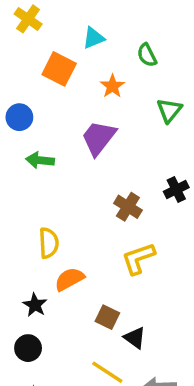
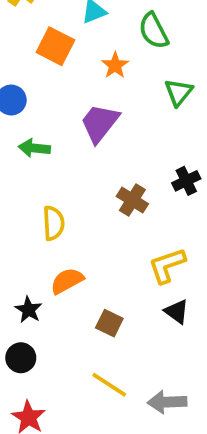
green semicircle: (147, 55) -> (154, 31), size x1.4
yellow semicircle: (49, 243) -> (54, 223), moved
yellow L-shape: (138, 258) -> (167, 265), moved
black triangle: (135, 338) -> (177, 312), moved

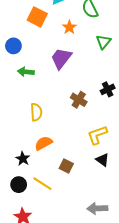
yellow line: (109, 385) -> (42, 184), moved

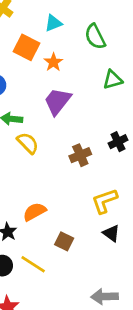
orange star: (69, 27) -> (53, 62), moved
green triangle: (104, 42) -> (113, 80), turned 35
brown cross: (79, 100) -> (80, 155), turned 35
yellow semicircle: (36, 112) -> (28, 143), moved, turned -42

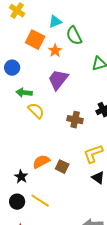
green semicircle: (95, 37) -> (74, 36), moved
brown cross: (80, 155) -> (75, 120), turned 35
brown square: (64, 241) -> (62, 167), moved

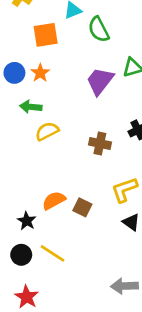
orange square: (35, 40) -> (46, 35), turned -36
orange star: (55, 51) -> (40, 73), moved
purple trapezoid: (58, 80) -> (100, 81), moved
yellow semicircle: (36, 111) -> (47, 131), turned -72

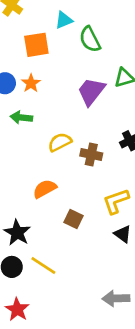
yellow semicircle: (47, 131) -> (60, 142), moved
orange semicircle: (54, 201) -> (45, 189), moved
black star: (27, 221) -> (17, 233), size x1.4

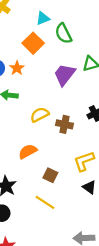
orange square: (36, 45) -> (33, 43), moved, turned -36
yellow line: (43, 266) -> (45, 202), moved

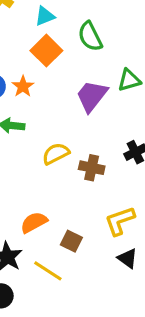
cyan triangle: (43, 18) -> (45, 16), moved
orange semicircle: (28, 151) -> (34, 222), moved
yellow line: (45, 202) -> (48, 271), moved

